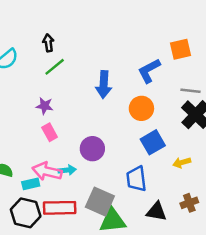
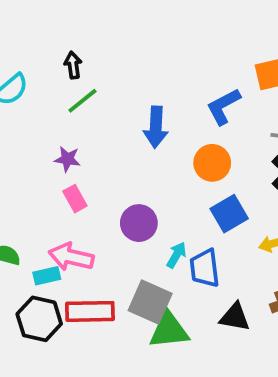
cyan arrow: (67, 170) -> (176, 255), moved, turned -54

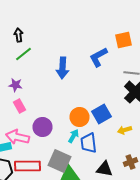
orange circle: (212, 163) -> (80, 117), moved
purple circle: (139, 223) -> (42, 127), moved

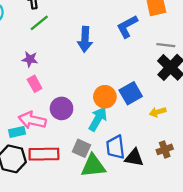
cyan arrow: (74, 136) -> (98, 119), size x1.5
blue trapezoid: (88, 143) -> (115, 147), moved
gray square: (60, 161) -> (81, 148), size x0.7

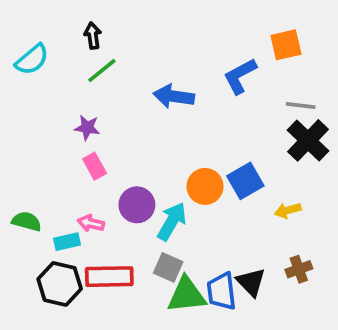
blue arrow: (85, 39) -> (174, 96), turned 95
cyan arrow: (98, 119) -> (172, 221), moved
pink arrow: (32, 120) -> (91, 223), size x0.6
blue trapezoid: (115, 147) -> (222, 291), moved
black triangle: (134, 158) -> (251, 282), turned 36

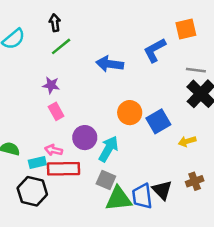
orange circle: (205, 186) -> (130, 113), moved
red rectangle: (109, 277) -> (64, 169), moved

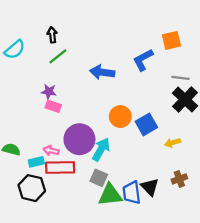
pink rectangle: (56, 111) -> (53, 106), moved, turned -42
purple circle: (85, 138) -> (79, 139), size x1.4

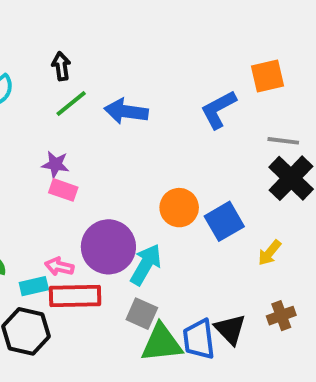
blue arrow: (102, 72) -> (126, 111), moved
yellow arrow: (173, 143) -> (269, 253), turned -35

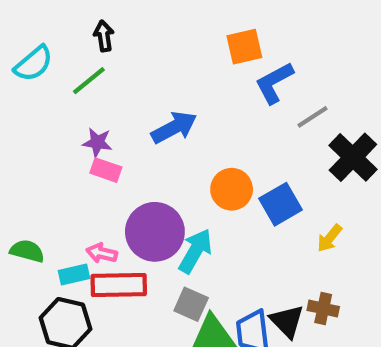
orange square: (267, 76) -> (244, 47), moved
green line: (71, 104) -> (89, 81), moved
blue arrow: (126, 111) -> (174, 127), moved, turned 144
gray line: (283, 141) -> (312, 117), moved, turned -40
brown cross: (281, 316) -> (323, 308), moved, turned 32

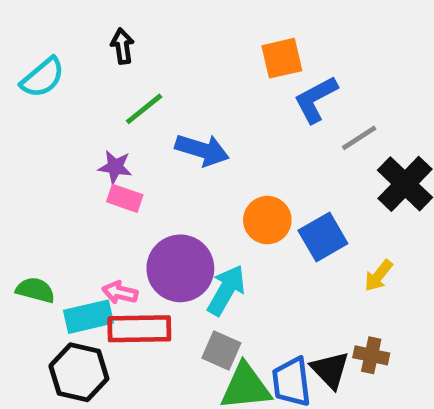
green line: (89, 81) -> (144, 109), moved
blue arrow: (174, 127) -> (202, 150), turned 45
cyan rectangle: (74, 274) -> (89, 317), size x1.4

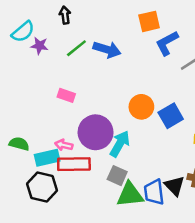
blue arrow: (202, 150) -> (107, 49), moved
purple star: (115, 167) -> (39, 46), moved

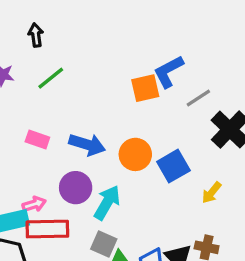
orange square: (149, 21) -> (145, 88), moved
blue arrow: (107, 49) -> (87, 144), moved
purple circle: (96, 132) -> (76, 188), size x0.7
pink arrow: (64, 145) -> (34, 204), turned 150

